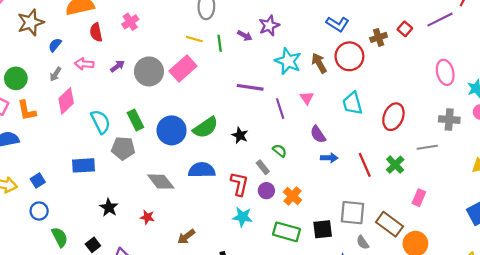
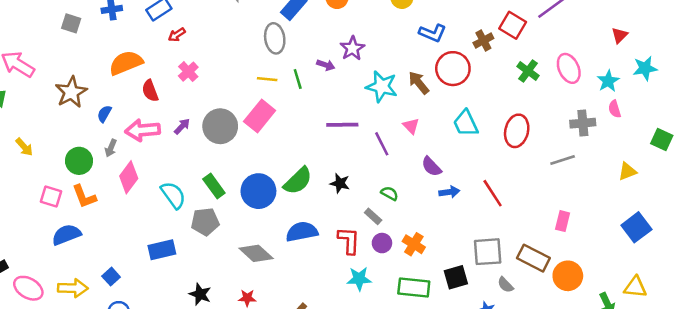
red square: (405, 29) -> (513, 25), size x1.5
pink arrow: (84, 64) -> (143, 130), size x1.5
green circle: (16, 78) -> (79, 161), moved
green cross: (395, 165) -> (528, 71), moved

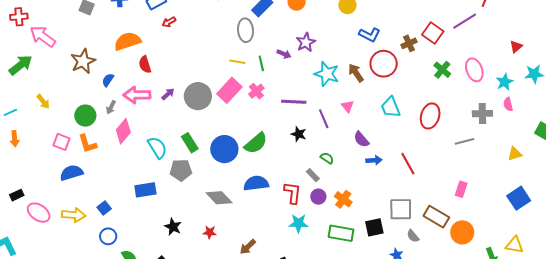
pink cross: (188, 72) -> (256, 91), moved
black star: (340, 183) -> (299, 134), moved

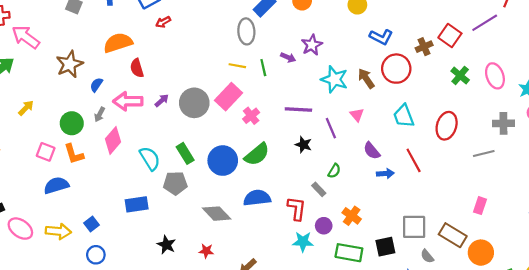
pink cross: (256, 91) -> (251, 116), moved
yellow arrow: (43, 102) -> (26, 108), turned -98
green semicircle: (327, 158) -> (334, 171), turned 88
red line: (408, 164) -> (414, 160), moved
purple circle: (318, 197) -> (324, 226), moved

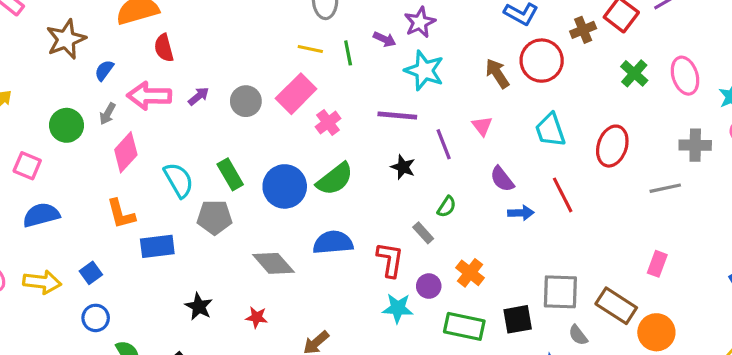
cyan star: (334, 79) -> (424, 71), moved
gray circle: (194, 103) -> (246, 101), size x0.7
orange L-shape: (74, 154) -> (121, 214), moved

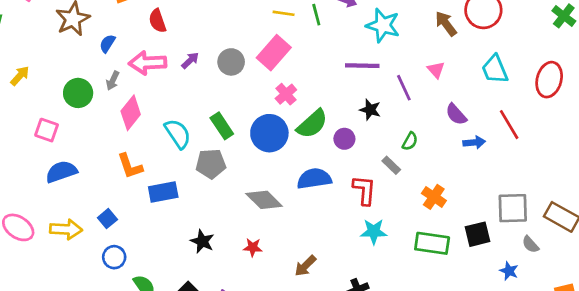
pink cross: (328, 123) -> (286, 94), moved
purple circle: (429, 286) -> (344, 139), moved

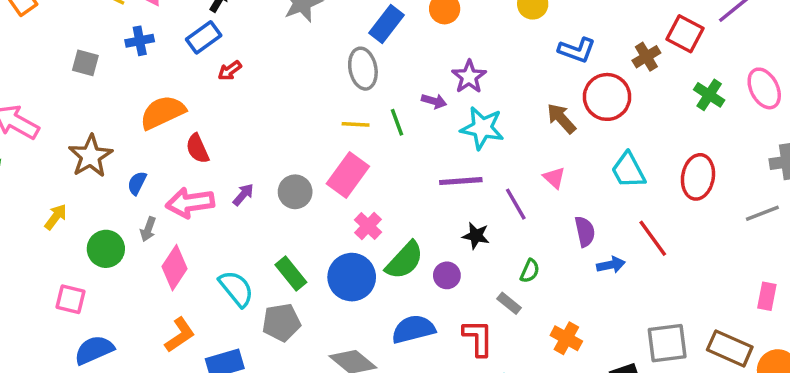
yellow arrow: (20, 76) -> (56, 217), moved
purple semicircle: (456, 114) -> (585, 232), turned -145
orange L-shape: (130, 166) -> (180, 335), turned -100

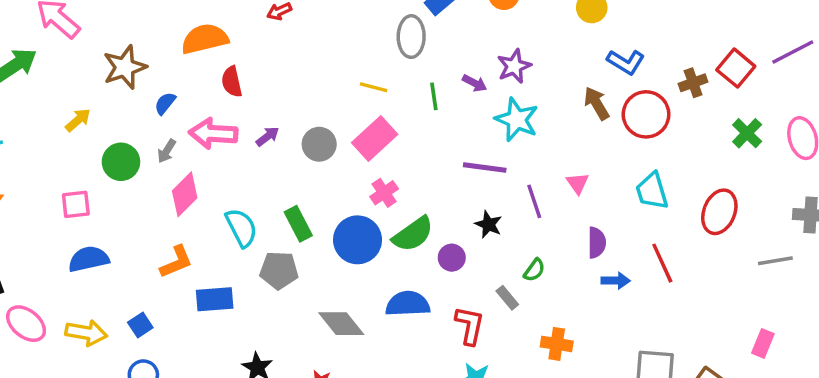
brown arrow: (561, 118) -> (597, 103), moved
yellow line: (356, 124) -> (374, 87), moved
pink square: (70, 299) -> (76, 204), turned -32
orange cross: (566, 338) -> (557, 344), turned -32

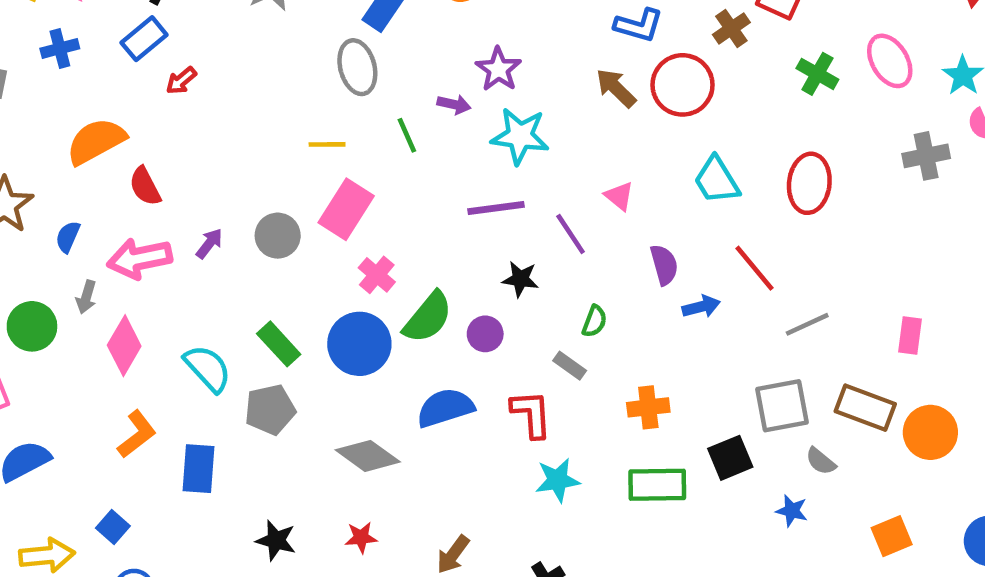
gray line: (775, 261) -> (807, 324), moved
blue rectangle: (215, 299) -> (198, 469), turned -66

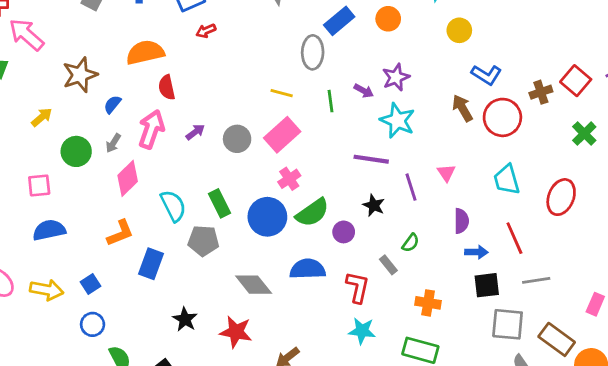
pink arrow: (140, 258) -> (151, 129), turned 105
black square: (730, 458) -> (487, 285), moved
red star: (361, 537) -> (236, 332), size x1.6

